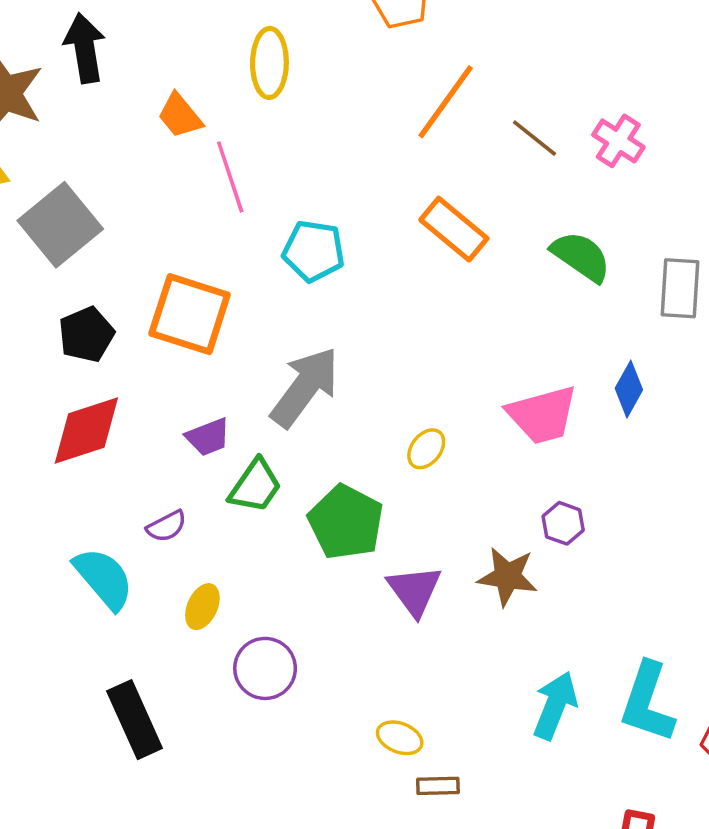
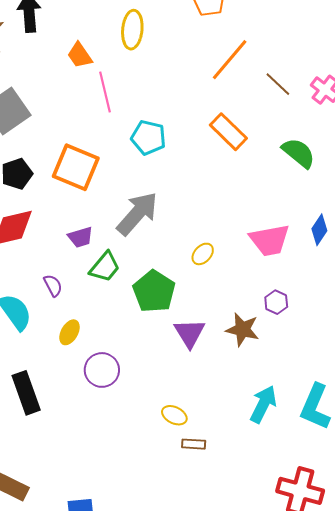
purple semicircle: (166, 526) -> (53, 285), turned -95

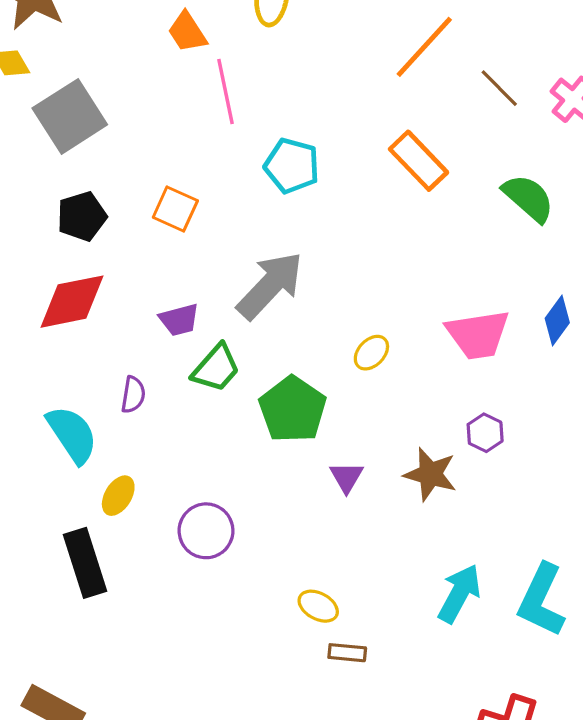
orange square: (76, 167) -> (175, 209), size x0.6
purple semicircle: (53, 285) -> (133, 395), turned 35
yellow ellipse: (69, 332) -> (118, 496), moved
purple triangle: (190, 333) -> (346, 477), size x0.7

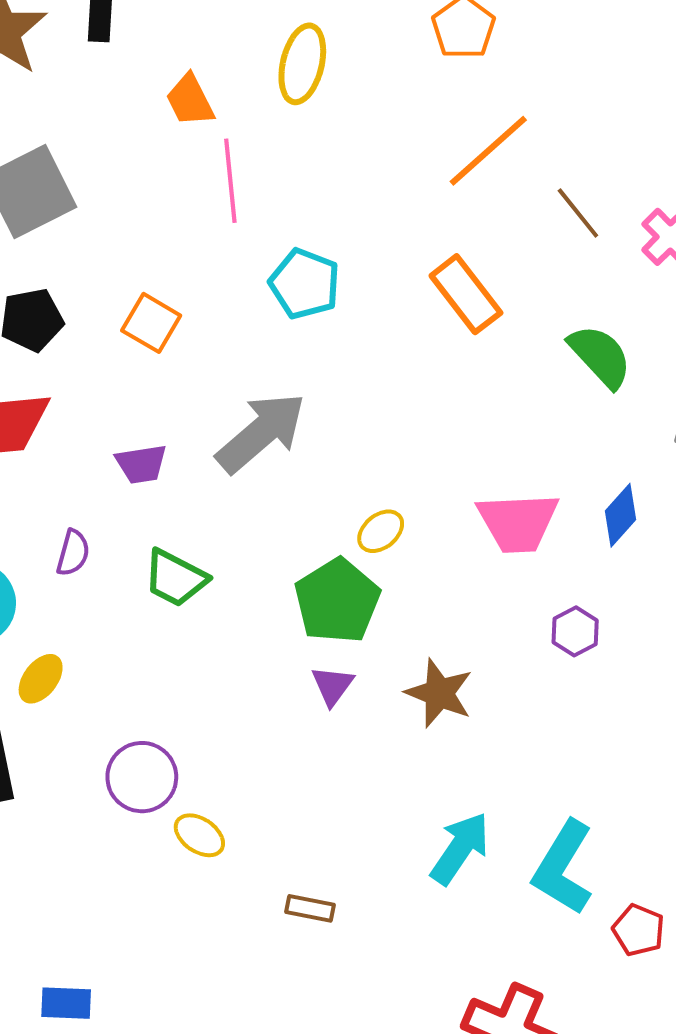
green trapezoid: (216, 368) -> (175, 578), moved, turned 70
green pentagon: (293, 409) -> (337, 601), moved
purple hexagon: (485, 433) -> (575, 631), moved
purple circle: (206, 531) -> (142, 777), moved
yellow ellipse: (318, 606) -> (199, 835), moved

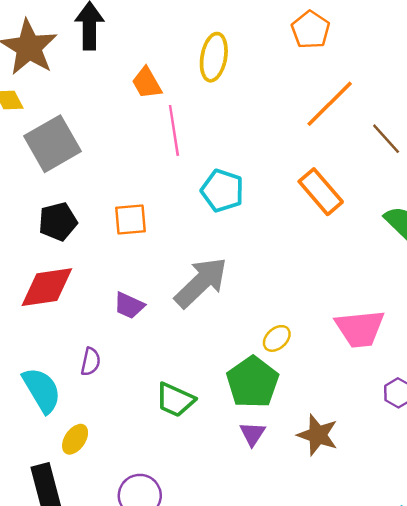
orange square: (151, 323) -> (131, 219), turned -32
purple trapezoid: (141, 464) -> (129, 305), turned 36
green trapezoid: (175, 578) -> (175, 400), moved

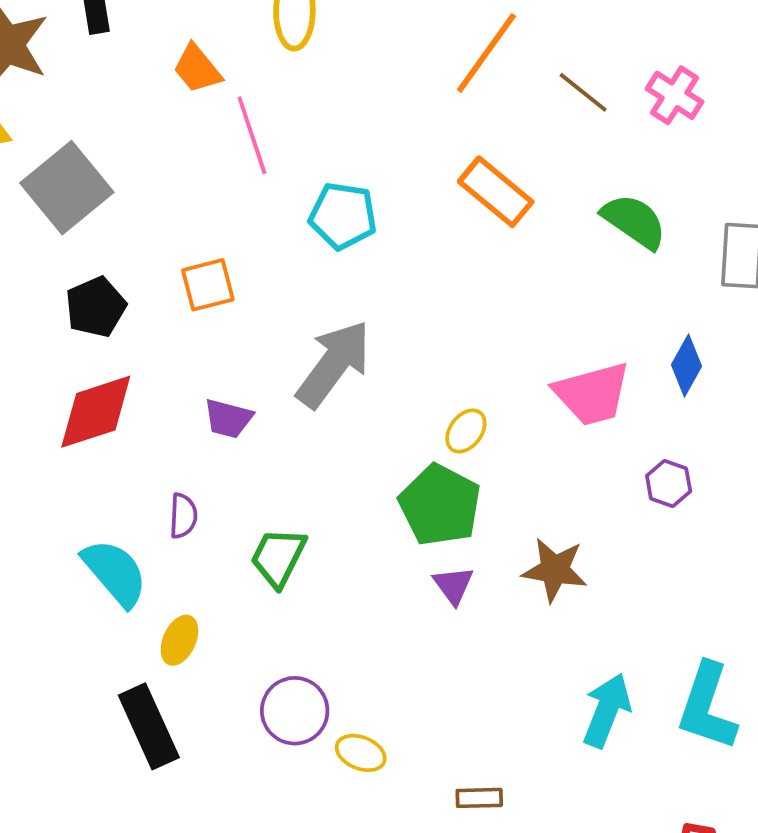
green trapezoid: (175, 400) -> (278, 557), moved, turned 102

